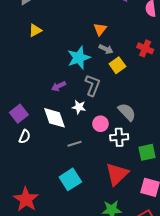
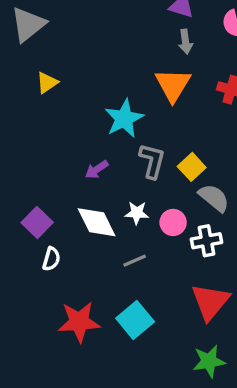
orange triangle: (100, 29) -> (173, 85), moved, size x1.6
gray arrow: (106, 49) -> (185, 42), moved, turned 64
yellow square: (117, 65) -> (192, 167), moved
white star: (79, 107) -> (137, 213), moved
red star: (26, 199) -> (79, 322), moved, turned -30

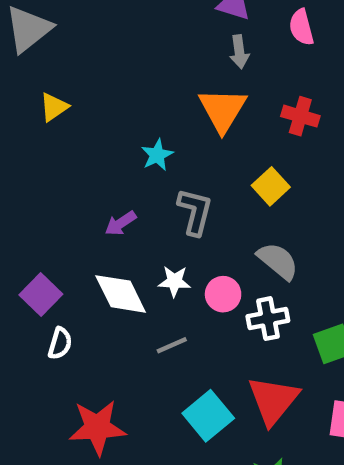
cyan star: (124, 119) -> (157, 155), size x0.6
yellow square: (192, 167) -> (271, 186), moved
cyan square: (135, 320) -> (208, 416), moved

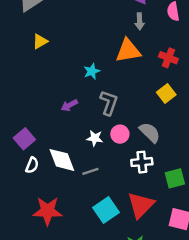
orange triangle: (223, 110) -> (128, 51), turned 44
yellow square: (271, 186) -> (166, 94), moved
white diamond: (121, 294) -> (62, 160), moved
pink circle: (223, 294) -> (120, 134), moved

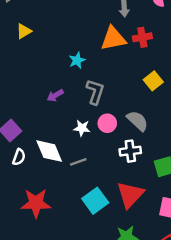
red cross: (168, 58) -> (142, 37), moved, turned -30

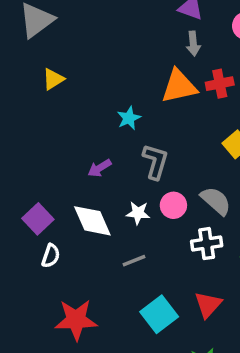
white diamond: (49, 151) -> (92, 221), moved
red triangle: (130, 195) -> (208, 305), size x0.7

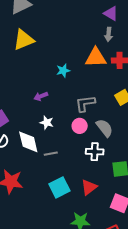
yellow triangle: (53, 79) -> (24, 40), size x1.6
gray L-shape: (155, 162) -> (85, 103), moved, turned -125
white star: (138, 213) -> (47, 123), moved
white diamond: (92, 221) -> (28, 142), moved

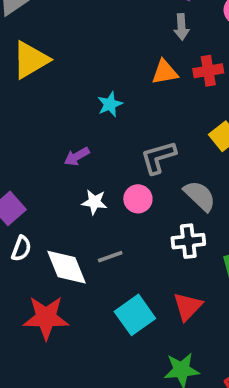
orange triangle: (96, 58) -> (165, 72), size x0.7
pink circle: (80, 126) -> (138, 199), moved
white diamond: (28, 142) -> (66, 267), moved

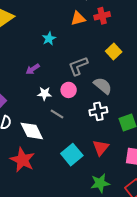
gray line: (110, 257) -> (57, 114), moved, turned 56
red star: (46, 318) -> (23, 160), turned 30

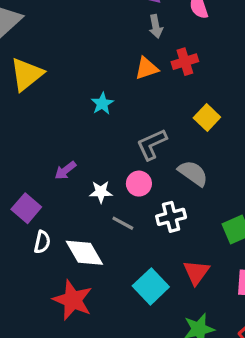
purple arrow: (33, 69) -> (65, 170), moved
white cross: (98, 111) -> (171, 217), moved

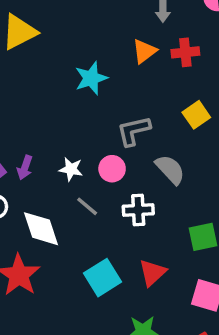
orange triangle: (147, 68) -> (144, 51), turned -30
cyan star: (102, 104) -> (91, 78), size x1.4
purple arrow: (65, 170) -> (25, 168), moved, turned -45

